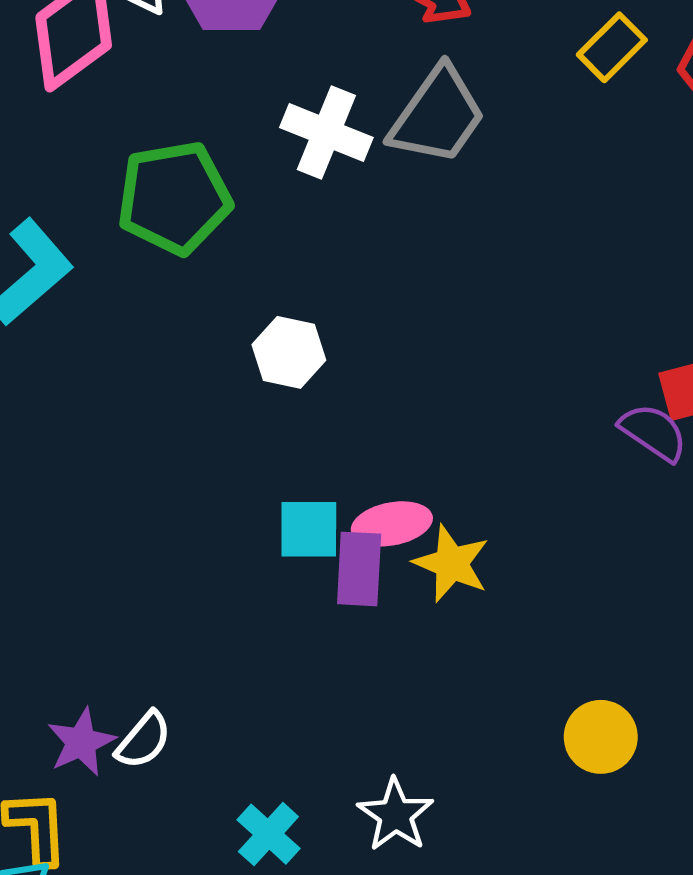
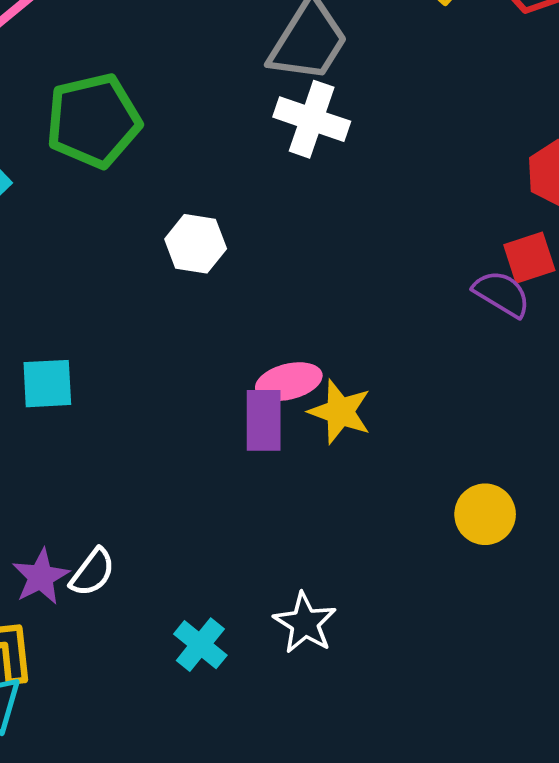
white cross: (326, 132) -> (312, 119), moved
cyan square: (309, 529) -> (47, 384), moved
yellow circle: (601, 737) -> (485, 514), moved

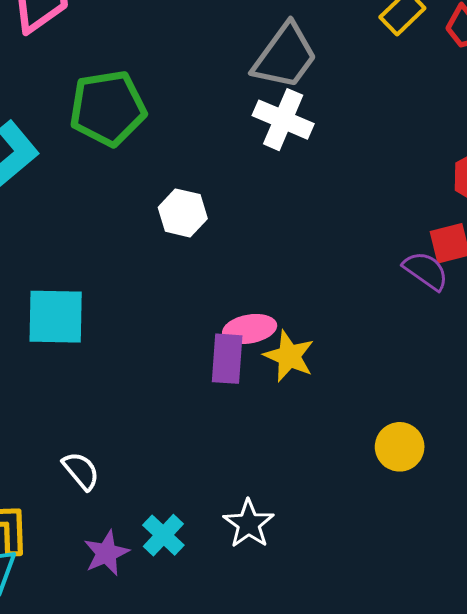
cyan square: (47, 384) -> (56, 317), size x1.4
white semicircle: (92, 572) -> (81, 471), turned -81
purple star: (41, 577) -> (106, 553), moved

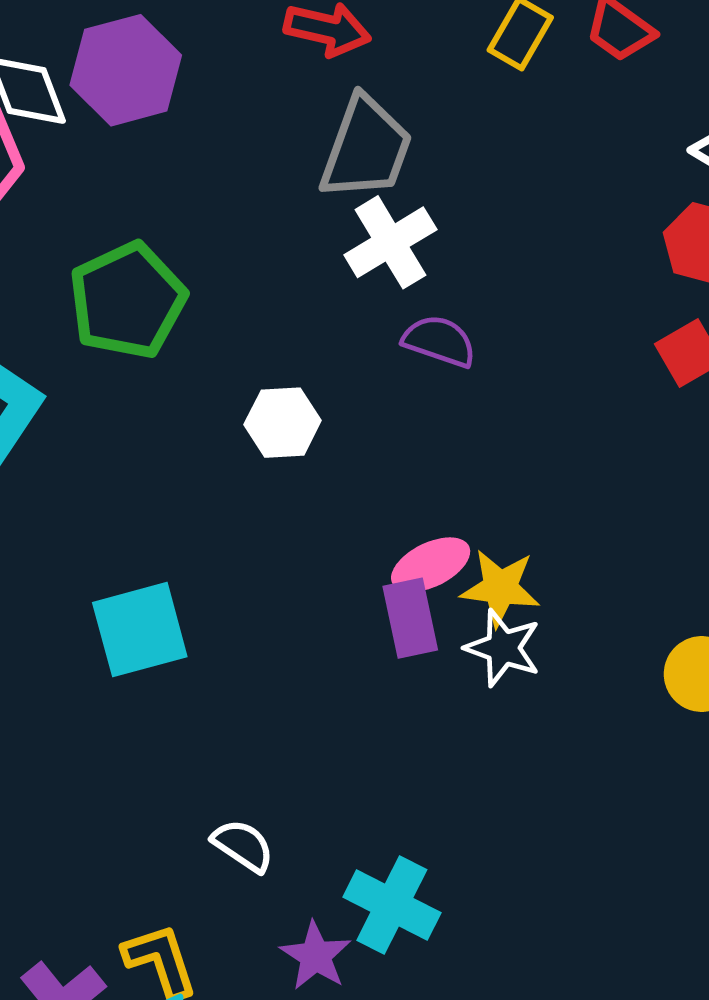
white cross: (283, 120) -> (390, 242), turned -38
purple semicircle: (426, 271) -> (439, 341), moved
white star: (249, 524) -> (503, 648), moved
cyan cross: (163, 535) -> (392, 905), size x1.4

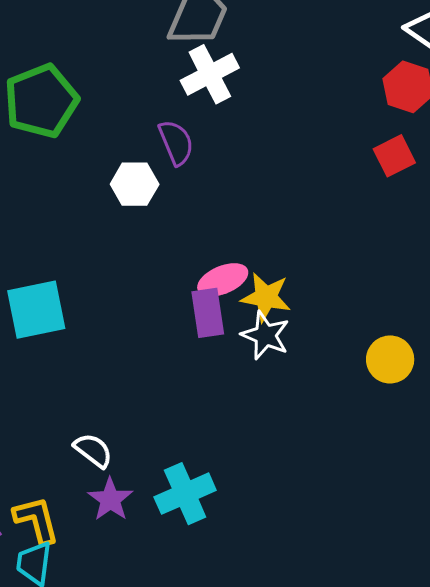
purple semicircle: (439, 341) -> (176, 142), moved, turned 45
cyan cross: (392, 905) -> (185, 494), turned 36
purple star: (316, 956) -> (110, 499), moved

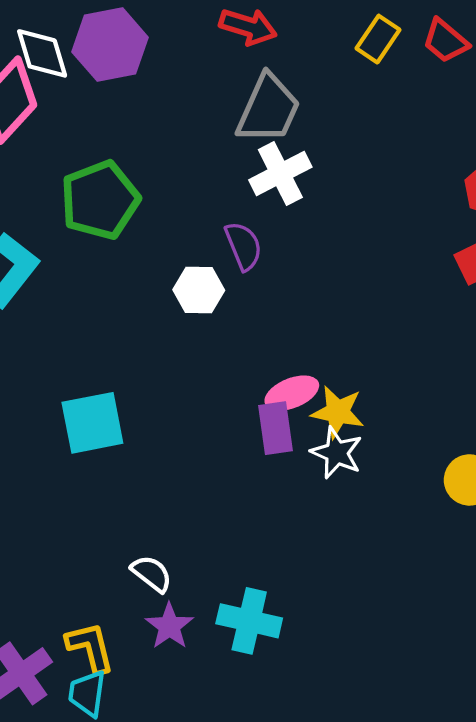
cyan cross: (185, 494) -> (249, 621), turned 36

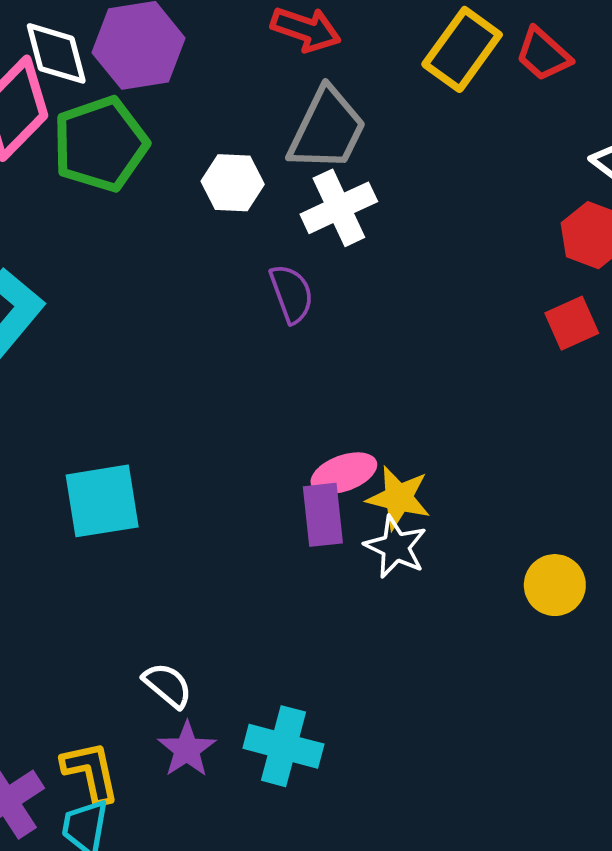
yellow rectangle: (378, 39) -> (462, 49), size x1.4
green pentagon: (100, 200) -> (100, 144), moved
white hexagon: (199, 290) -> (233, 183), moved

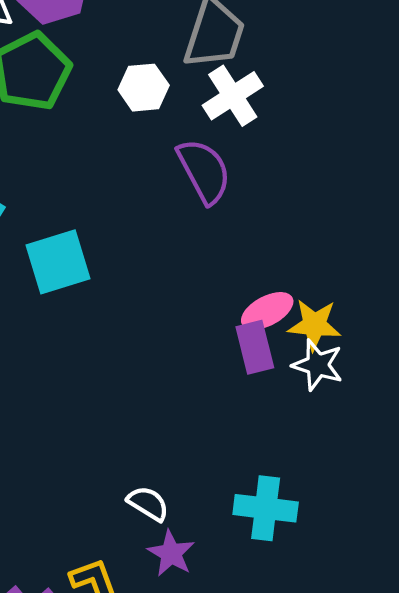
purple semicircle: (291, 294) -> (204, 171), size x1.4
cyan square: (102, 501) -> (58, 262), moved
cyan cross: (283, 746) -> (266, 508), moved

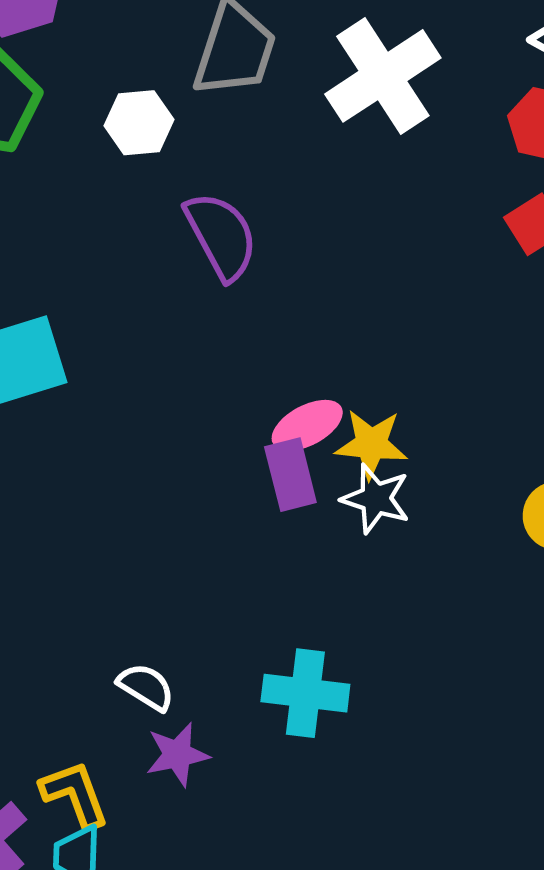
white cross: (233, 96) -> (383, 76), moved, size x1.4
purple star: (171, 553) -> (177, 755), turned 30

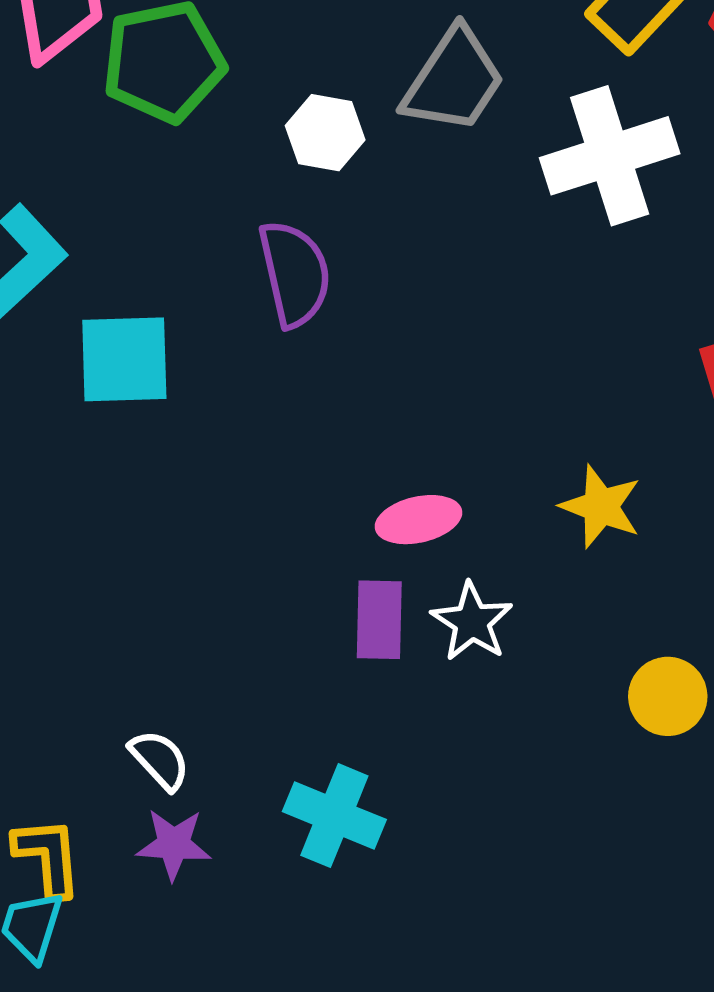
purple semicircle: (221, 236) -> (295, 274), moved
yellow star: (371, 444) -> (601, 507), moved
purple rectangle: (290, 475) -> (379, 620), moved

